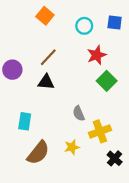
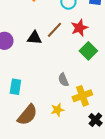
brown line: (48, 57) -> (54, 30), moved
black triangle: (46, 82) -> (34, 38), moved

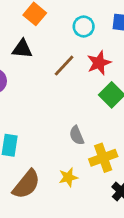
black triangle: (34, 38) -> (22, 49), moved

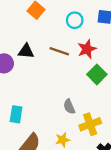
black triangle: (22, 49) -> (26, 51), moved
brown line: (64, 66) -> (59, 51), turned 66

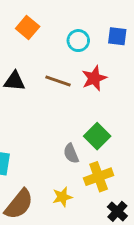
green square: (97, 74) -> (97, 136), moved

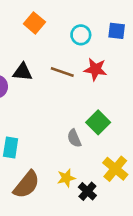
red star: (94, 78) -> (95, 69), turned 30
yellow cross: (99, 177) -> (115, 169), moved, turned -30
black cross: (117, 211) -> (87, 191), moved

